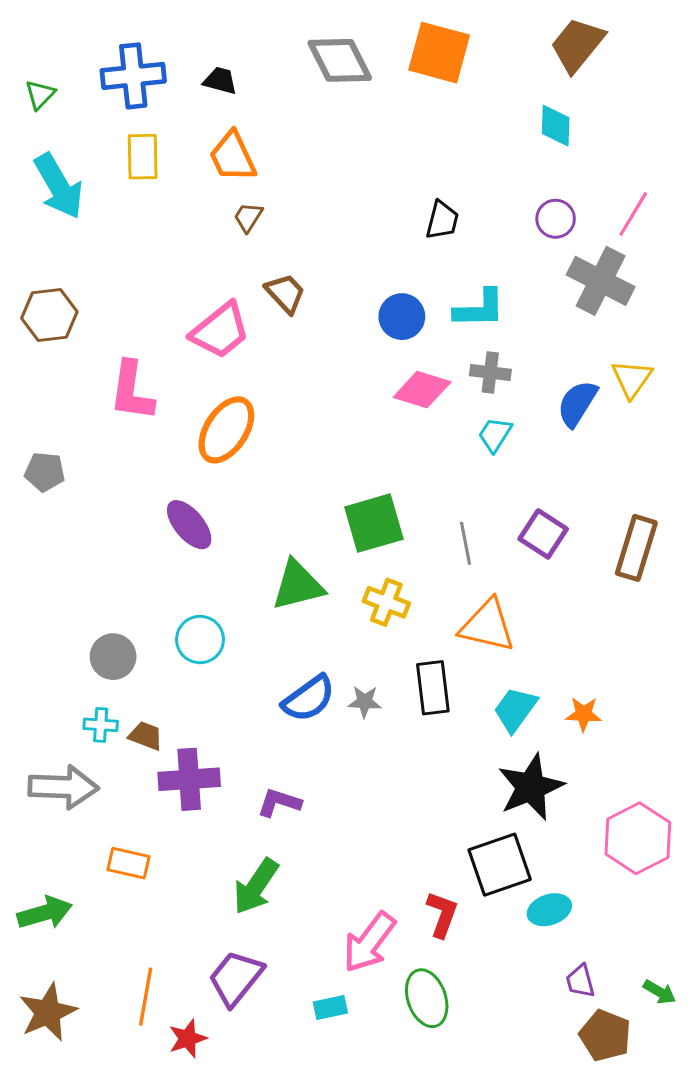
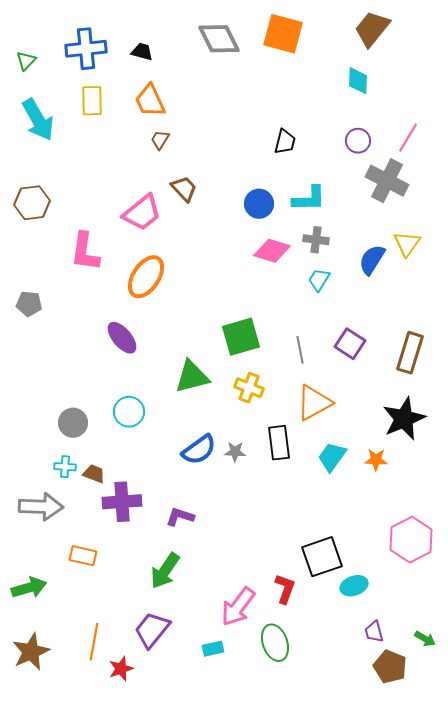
orange triangle: (487, 626) -> (314, 403), turned -42
black star: (531, 787) -> (404, 419), moved

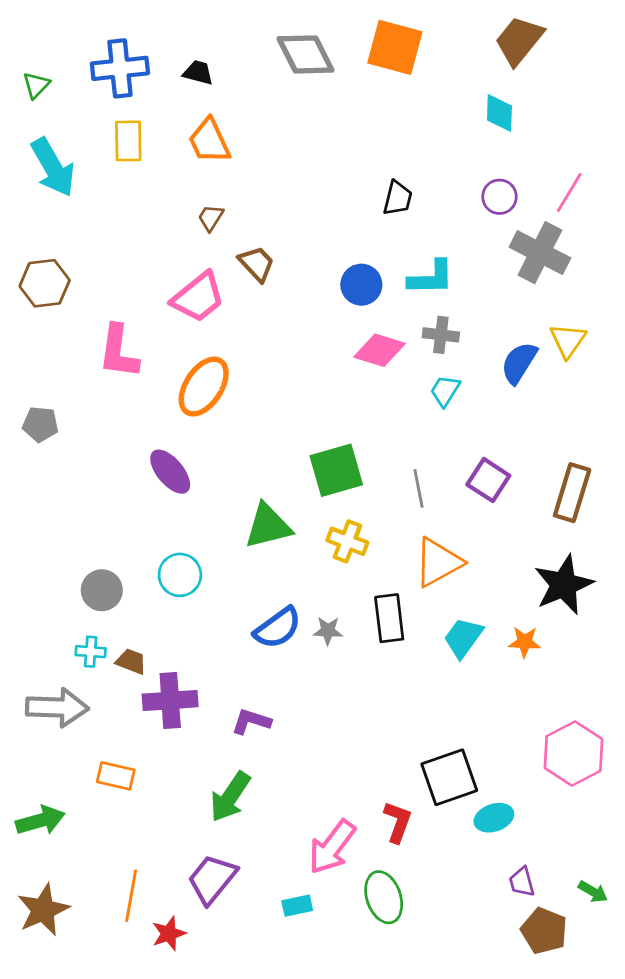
brown trapezoid: (160, 140) -> (211, 218), moved

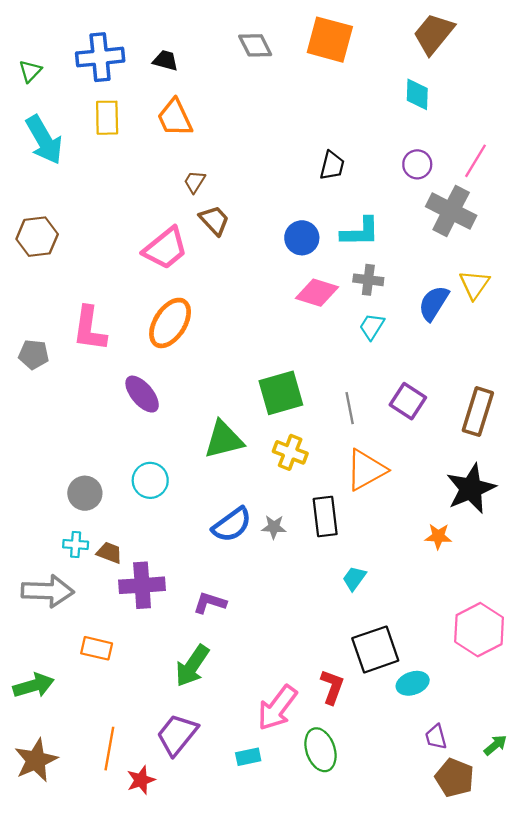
gray diamond: (306, 54) -> (255, 45), size x0.7
brown trapezoid: (211, 218) -> (195, 182), moved
pink L-shape: (119, 352) -> (90, 329), moved
cyan trapezoid: (463, 638) -> (354, 578), moved, size x0.7
green arrow: (593, 892) -> (495, 745), turned -70

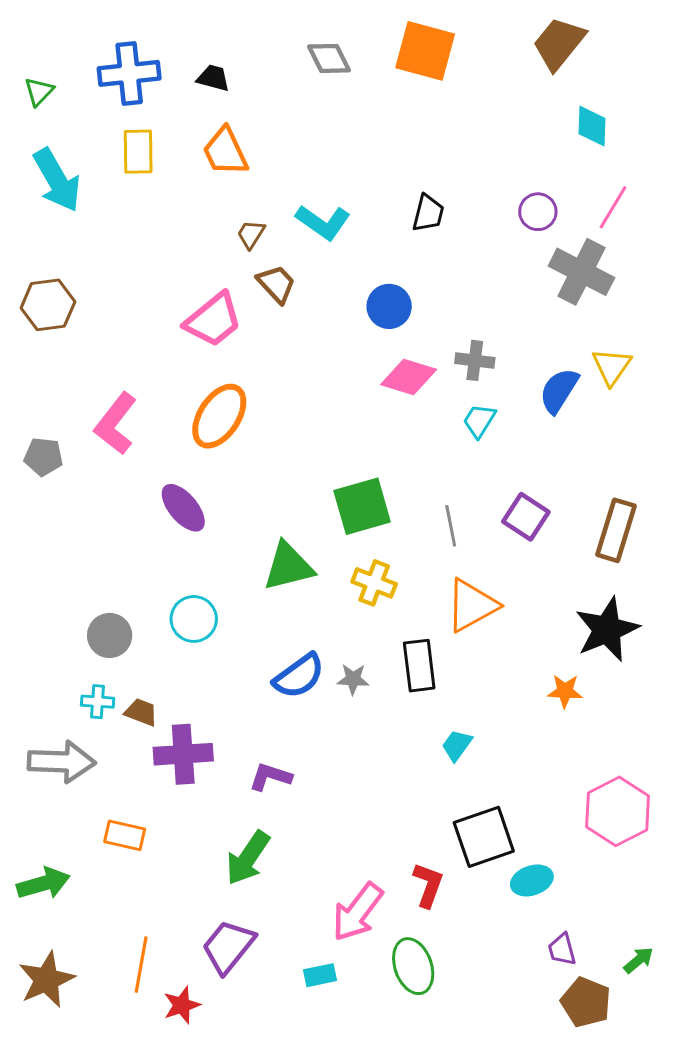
cyan diamond: (417, 94) -> (592, 126), moved
cyan L-shape: (360, 232) -> (323, 222), moved, turned 36
pink L-shape: (90, 329) -> (116, 424), turned 30

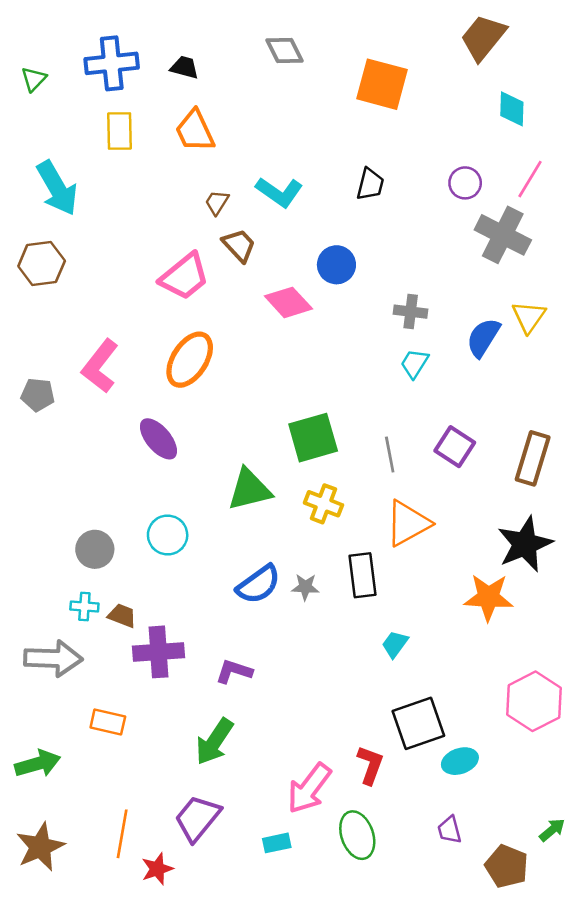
orange square: (425, 51) -> (382, 84), moved
cyan arrow: (57, 180) -> (57, 188), moved
pink diamond: (409, 377) -> (288, 302), moved, turned 30
orange star: (565, 691) -> (488, 597), size x1.6
purple trapezoid: (562, 950) -> (450, 830), moved

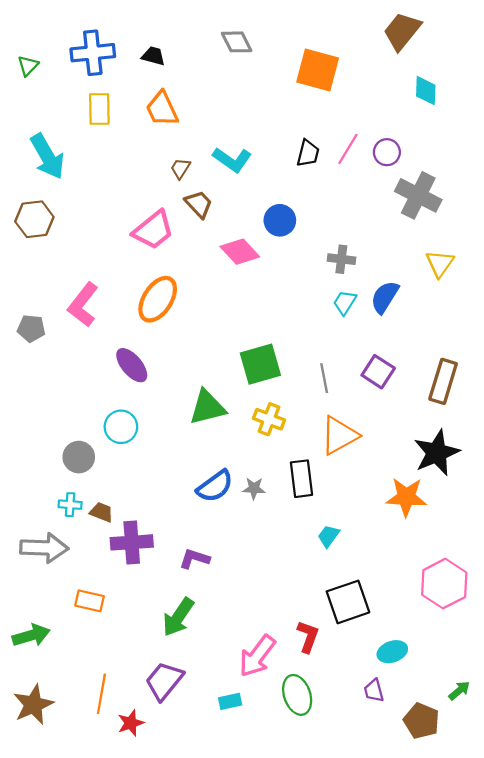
pink line: (530, 179) -> (348, 149), moved
blue semicircle: (483, 338) -> (385, 297), moved
cyan circle: (168, 535) -> (121, 427), moved
cyan ellipse: (460, 761) -> (392, 652), moved

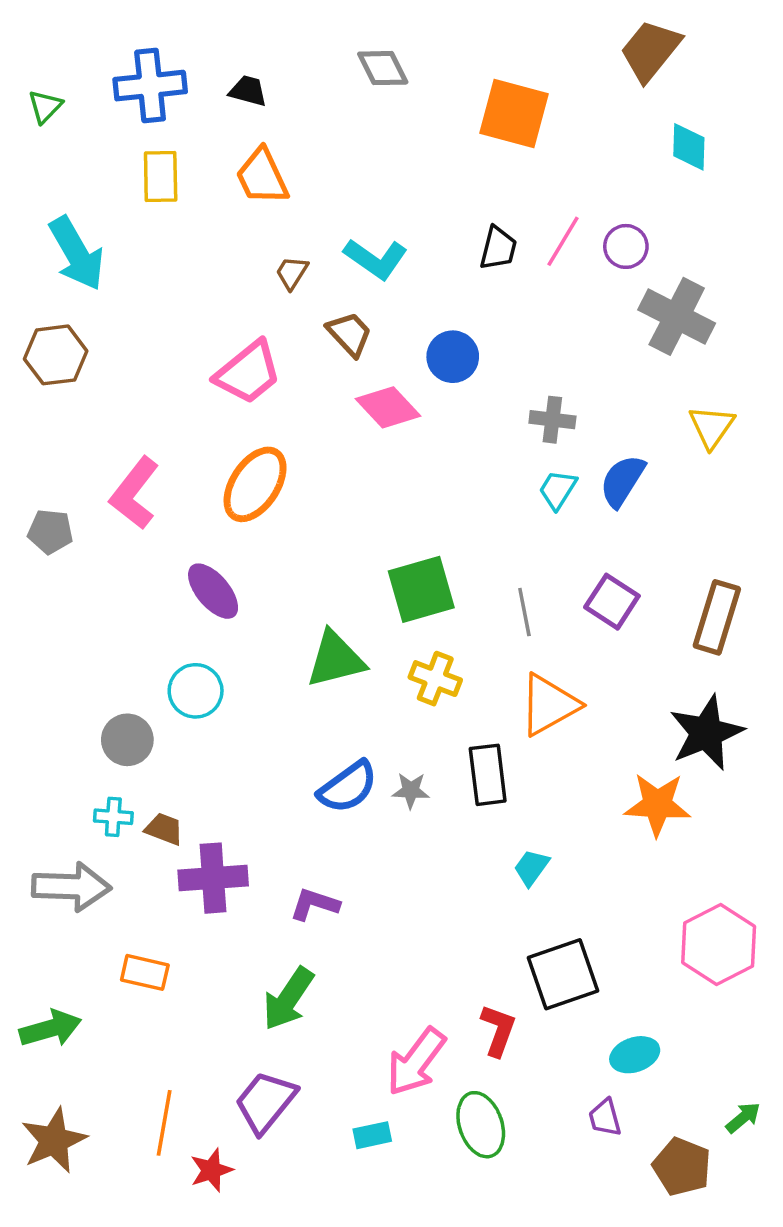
brown trapezoid: (199, 204) -> (350, 334), moved

